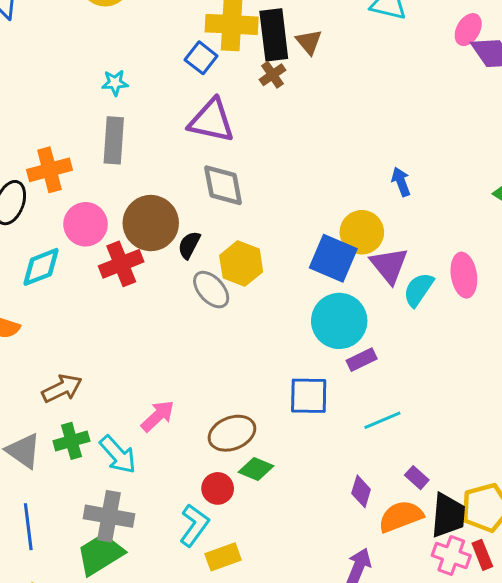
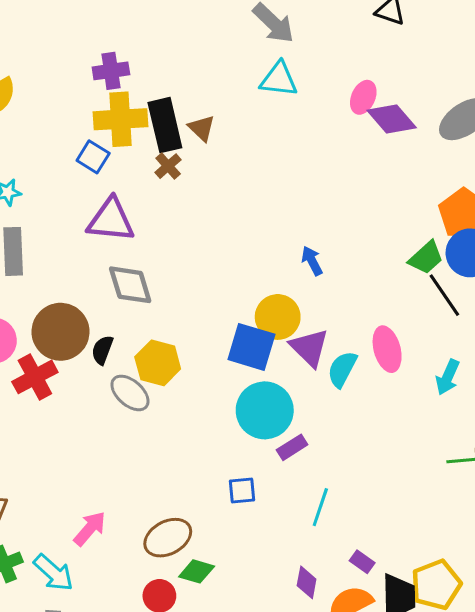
blue square: (309, 396) -> (242, 490), size x0.7
cyan line: (382, 420) -> (320, 507), turned -42

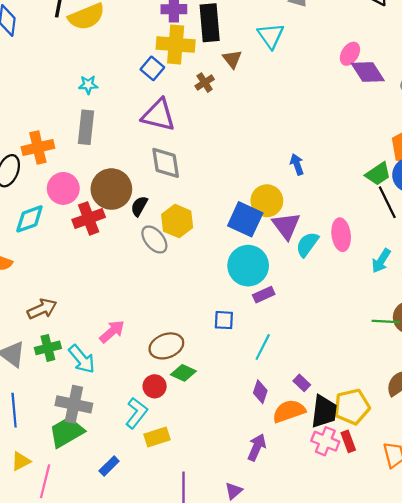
cyan triangle: (279, 79) -> (271, 36), moved, turned 40
black rectangle: (165, 125) -> (210, 23), moved
cyan line: (320, 507) -> (263, 347), moved

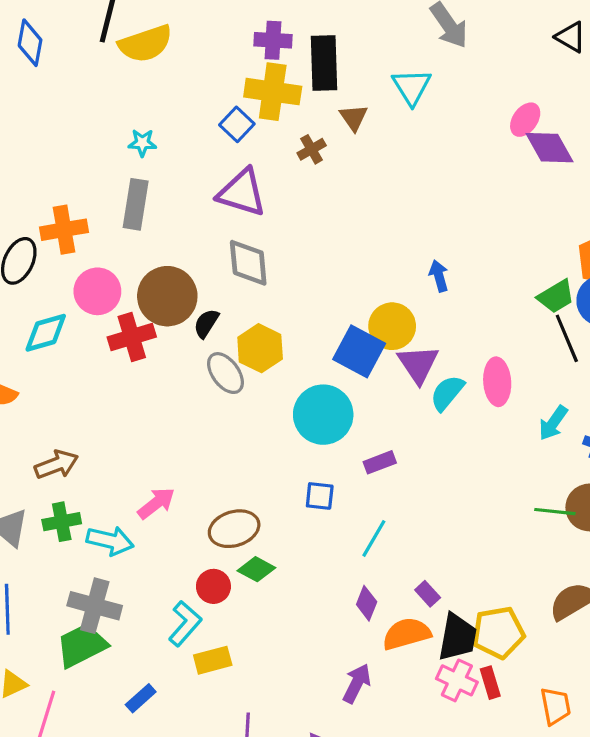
cyan circle: (248, 266) -> (323, 415), moved
cyan arrow: (82, 359) -> (110, 541), turned -40

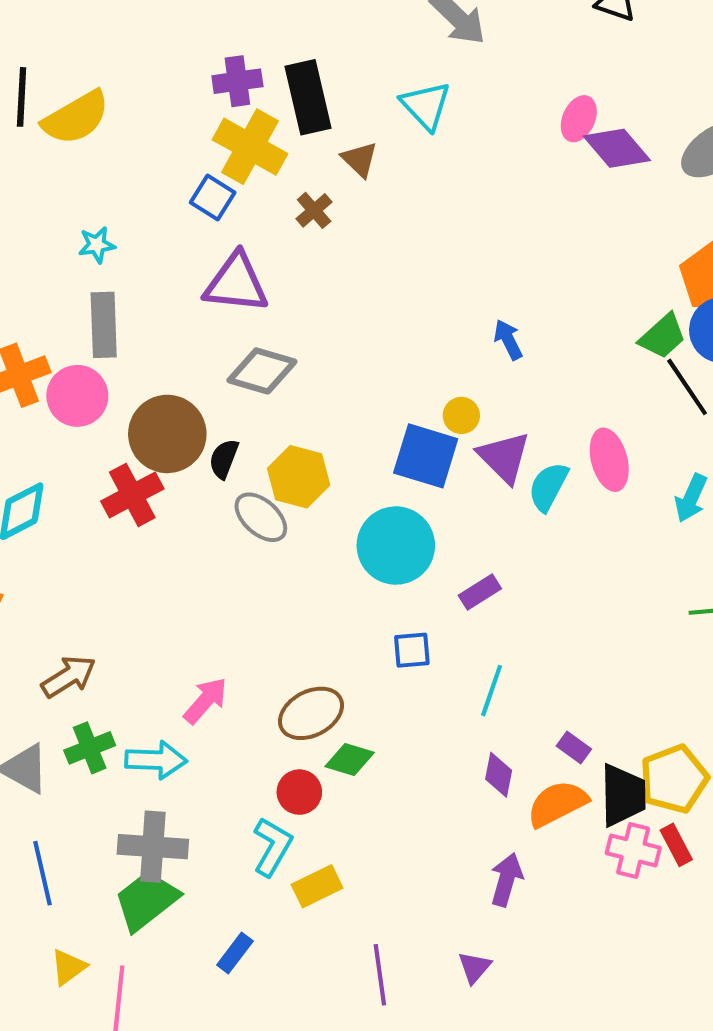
yellow cross: (273, 92) -> (250, 147), turned 32
gray diamond: (248, 263) -> (262, 371), turned -57
pink circle: (97, 291) -> (77, 396), moved
yellow circle: (392, 326) -> (461, 415), size x0.6

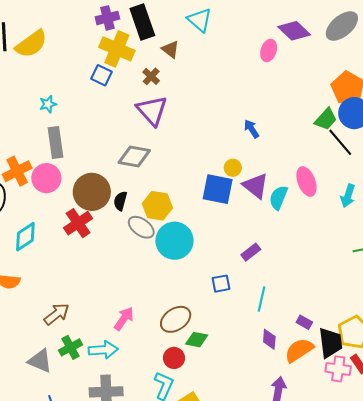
pink ellipse: (579, 119) -> (269, 51), moved
purple triangle: (236, 283) -> (152, 111), moved, turned 48
cyan circle: (396, 546) -> (174, 241), moved

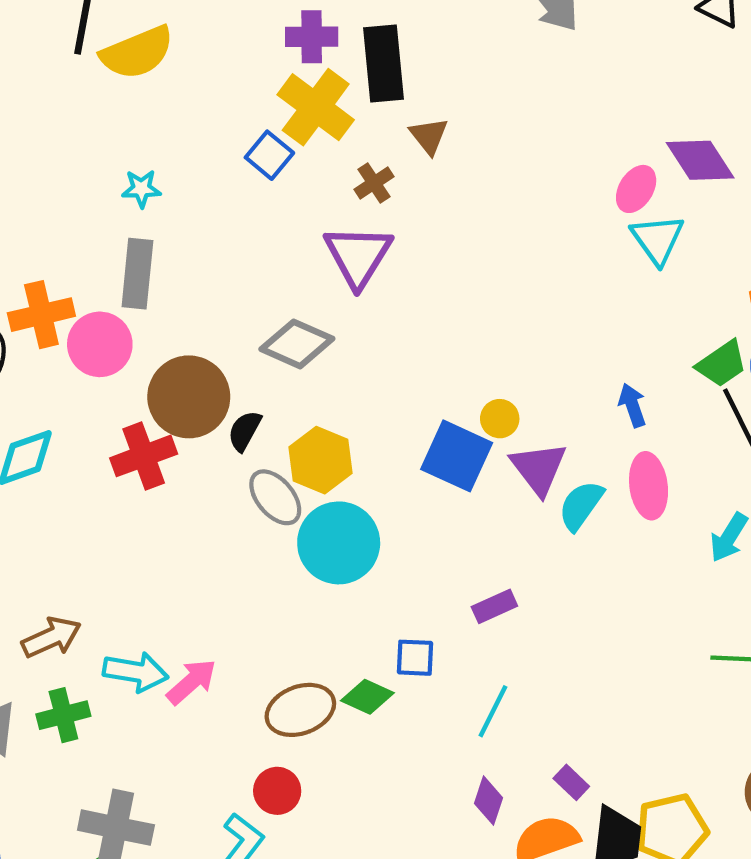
cyan triangle: (200, 20) -> (657, 239), moved
blue arrow: (251, 129) -> (632, 405), moved
green diamond: (197, 340) -> (367, 697), moved
cyan arrow: (103, 350) -> (136, 672), moved

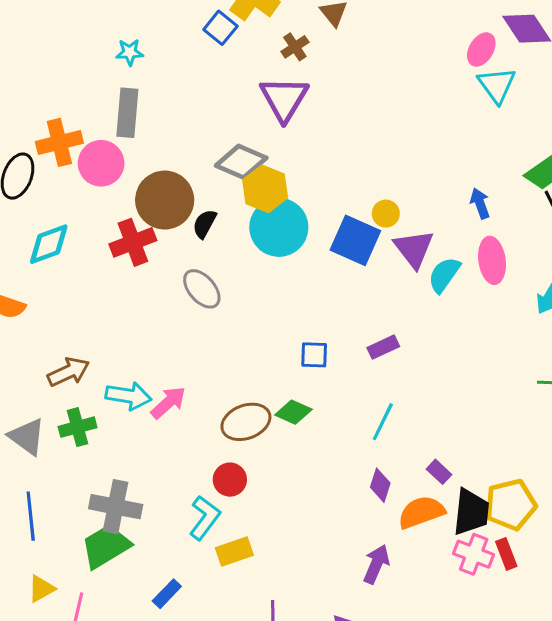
yellow hexagon: (321, 460) -> (265, 189), moved
gray ellipse: (275, 497) -> (202, 289), moved
cyan circle: (339, 543) -> (279, 227), moved
blue square: (415, 658) -> (314, 355), moved

